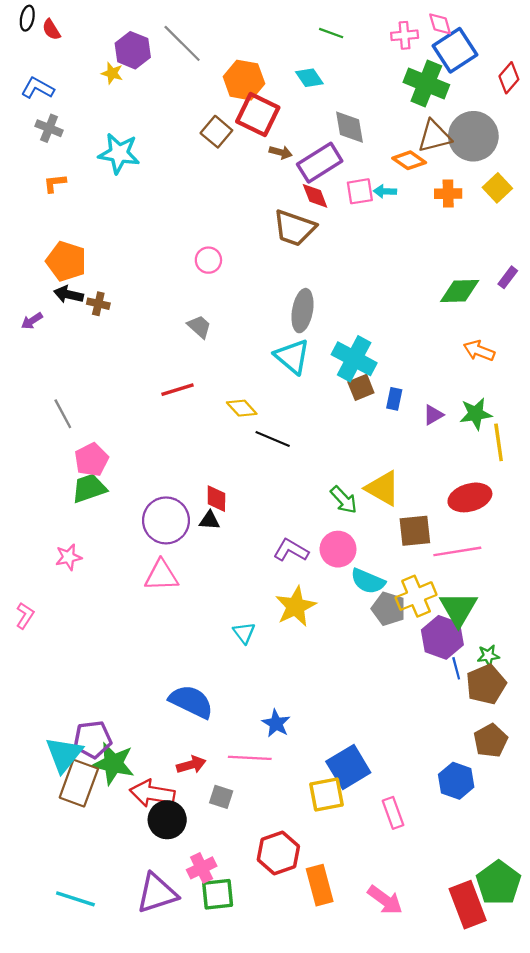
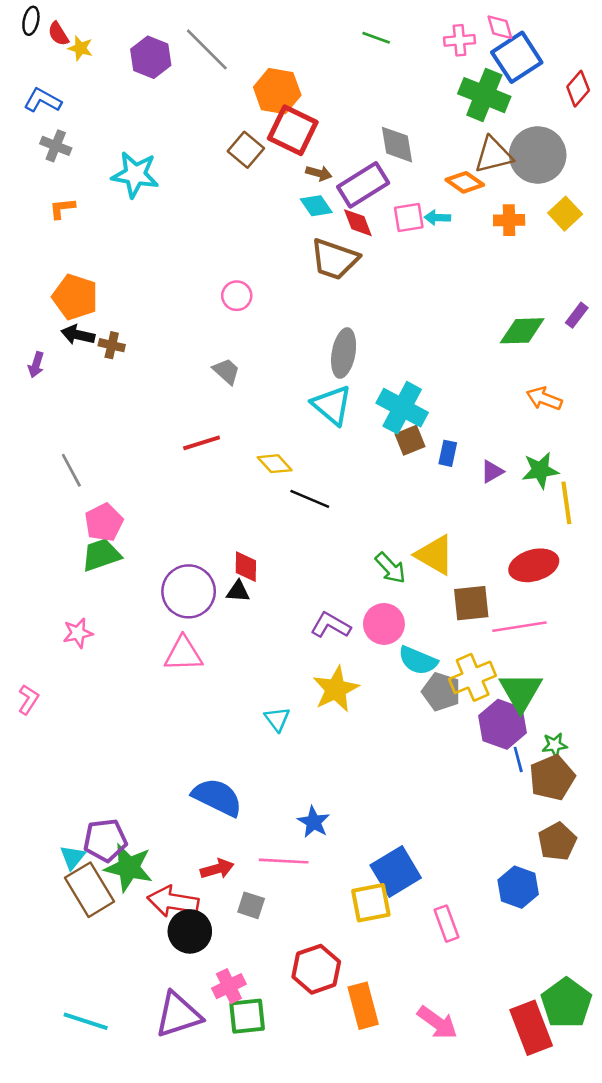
yellow star: (112, 73) -> (80, 48), moved
cyan diamond: (309, 78) -> (316, 206), moved
purple arrow: (32, 321) -> (36, 365), turned -40
cyan triangle: (64, 754) -> (73, 857), size x0.6
brown rectangle: (79, 783) -> (90, 890), turned -51

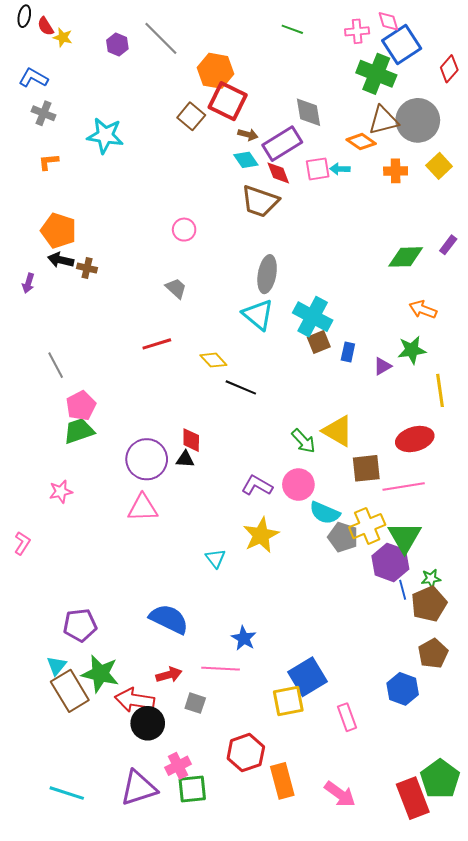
purple hexagon: (151, 57) -> (117, 44), size x0.7
green star: (540, 470) -> (412, 350), moved
purple pentagon: (105, 840) -> (80, 625), moved

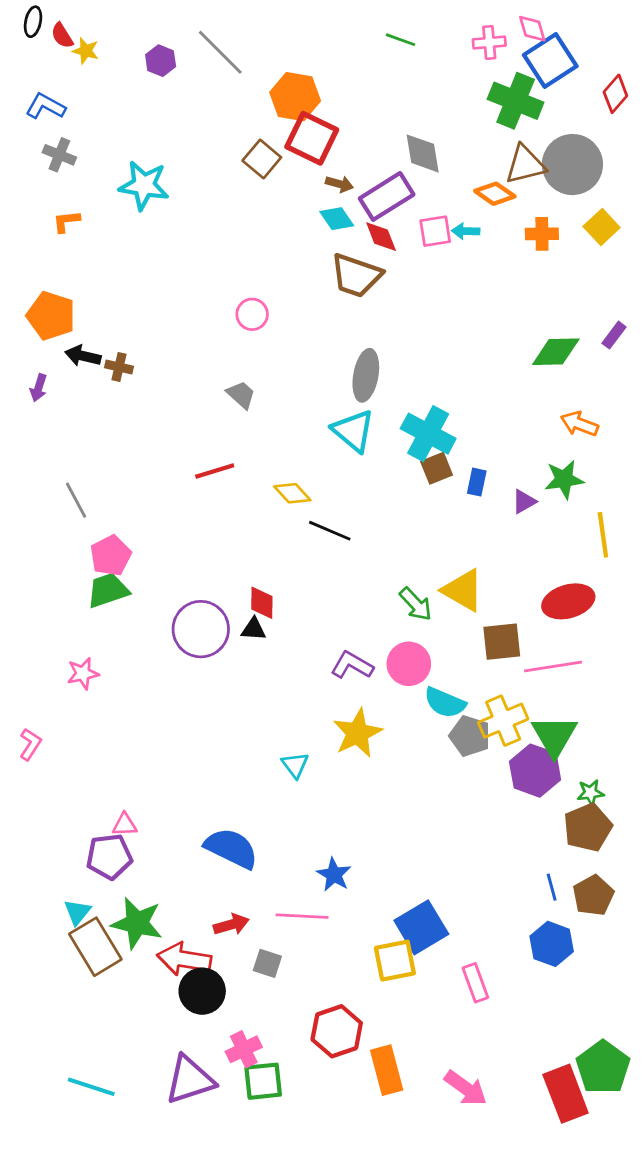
orange pentagon: (59, 231) -> (51, 316), moved
pink triangle: (143, 508) -> (125, 825), moved, size x0.6
blue line: (403, 590) -> (552, 887), moved

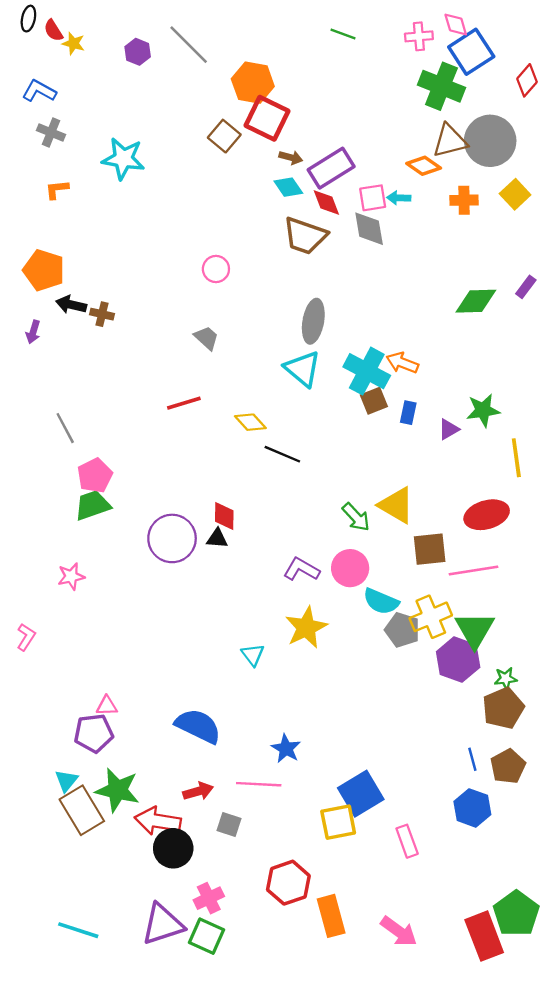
gray diamond: (423, 153) -> (369, 229), moved
orange arrow: (579, 424) -> (402, 363), moved
green square: (263, 1081) -> (206, 936), moved, turned 30

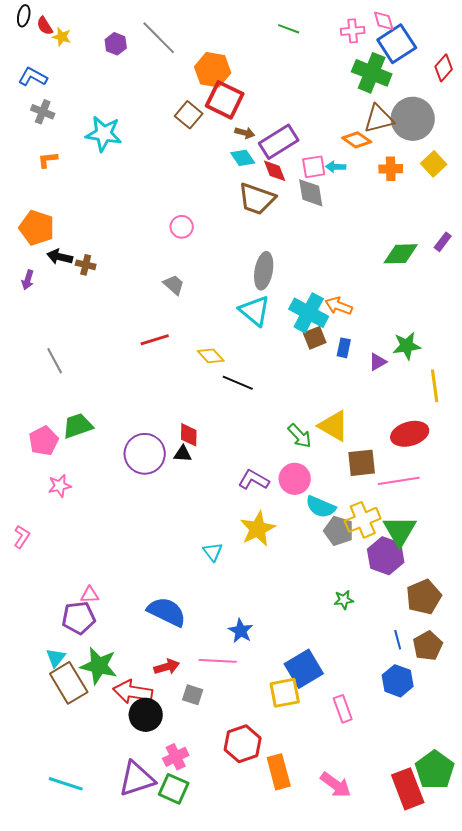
pink pentagon: (95, 476) -> (44, 441), moved
green star: (506, 679) -> (344, 600), moved

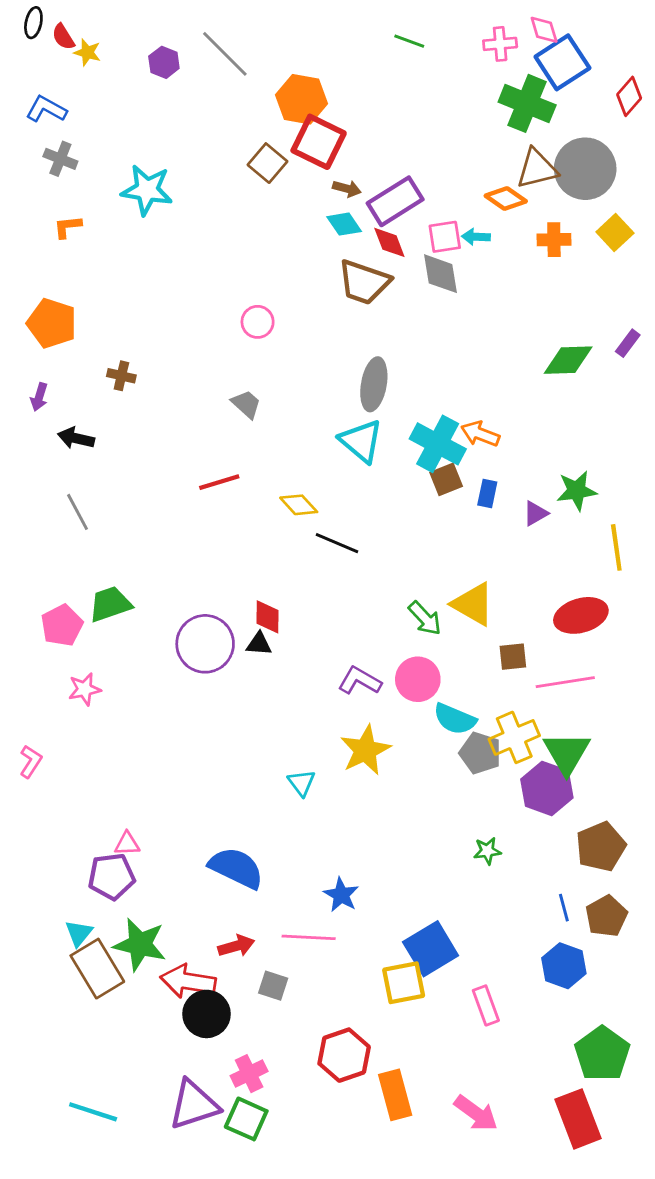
black arrow: (60, 257) -> (76, 438), moved
brown square: (362, 463) -> (513, 657), size x0.7
green pentagon: (435, 770) -> (602, 1054), moved

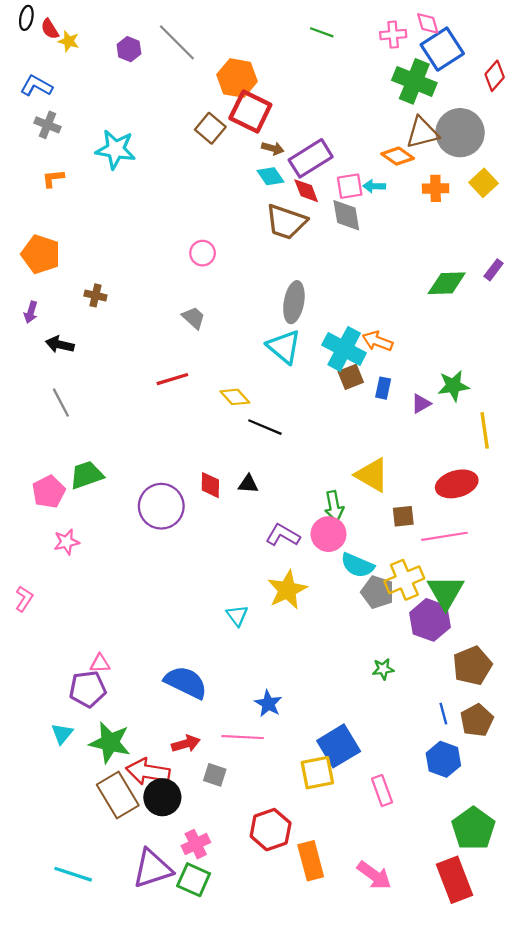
green arrow: (425, 618) -> (334, 506), moved, turned 32
black triangle: (259, 644) -> (248, 484), moved
brown rectangle: (97, 969) -> (118, 795), moved

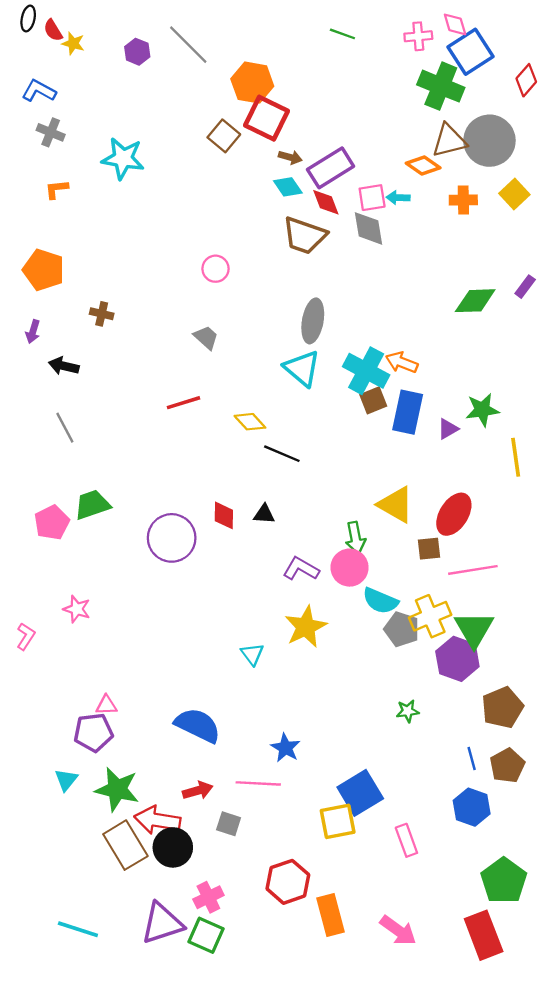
blue rectangle: (383, 388) -> (408, 412), size x1.8
red ellipse: (457, 484) -> (454, 514), moved, turned -42
pink star: (66, 542) -> (77, 609), moved, turned 30

